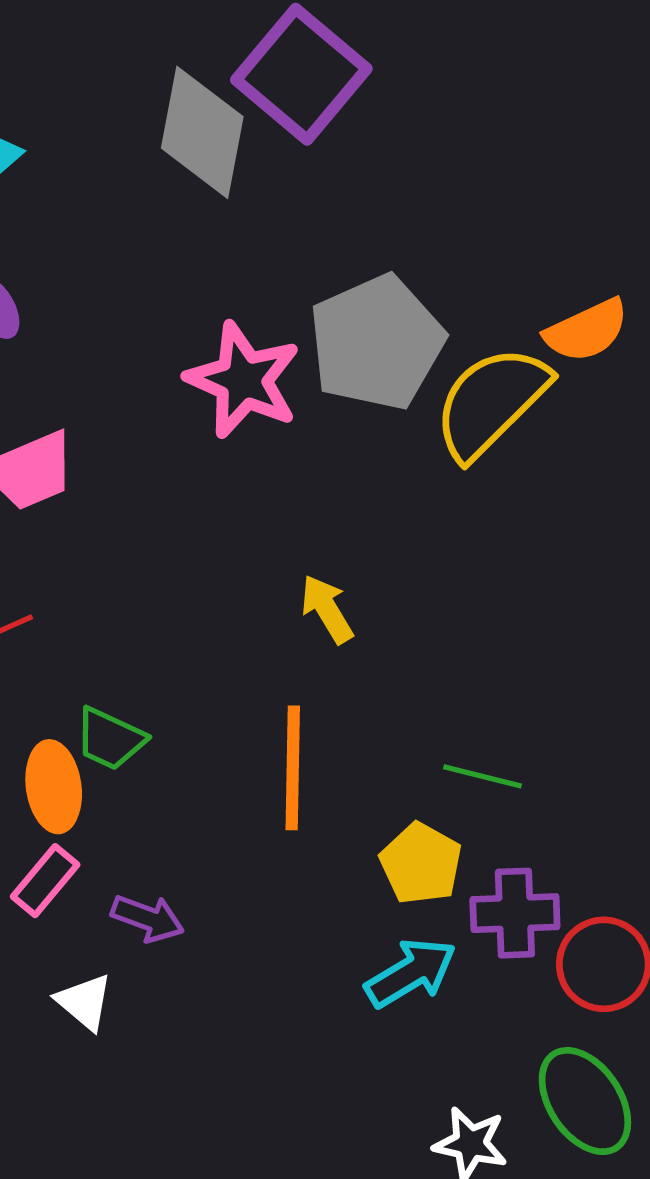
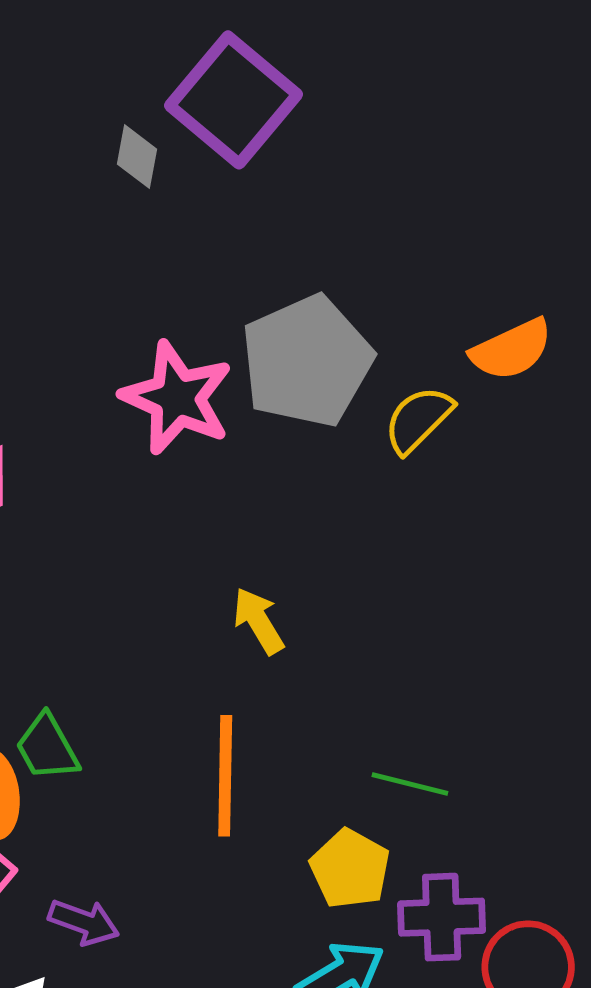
gray diamond: (202, 132) -> (137, 157), size x0.5
yellow semicircle: (491, 402) -> (418, 419), size x0.6
green trapezoid: (110, 739) -> (47, 747), turned 36

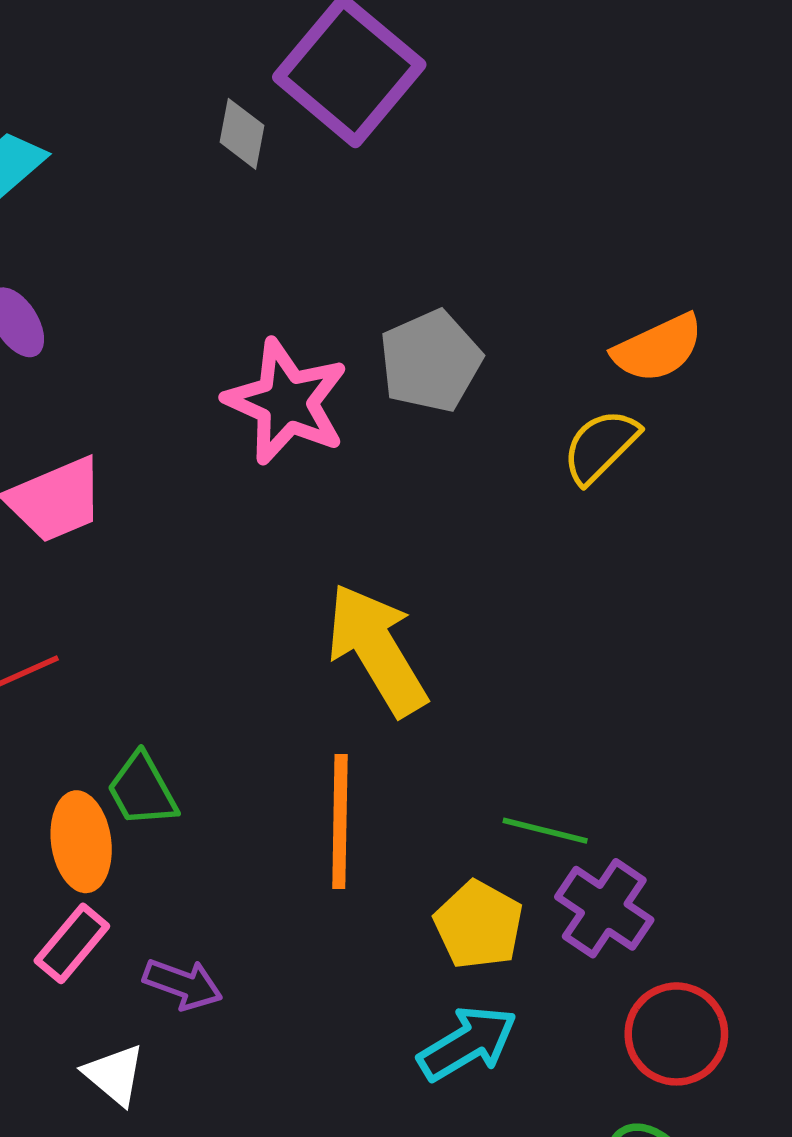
gray pentagon: (307, 361) -> (431, 361), size x0.7
yellow semicircle: (418, 419) -> (601, 446), moved
yellow arrow: (258, 621) -> (377, 650), size x1.8
purple cross: (442, 917) -> (604, 908), moved, turned 36

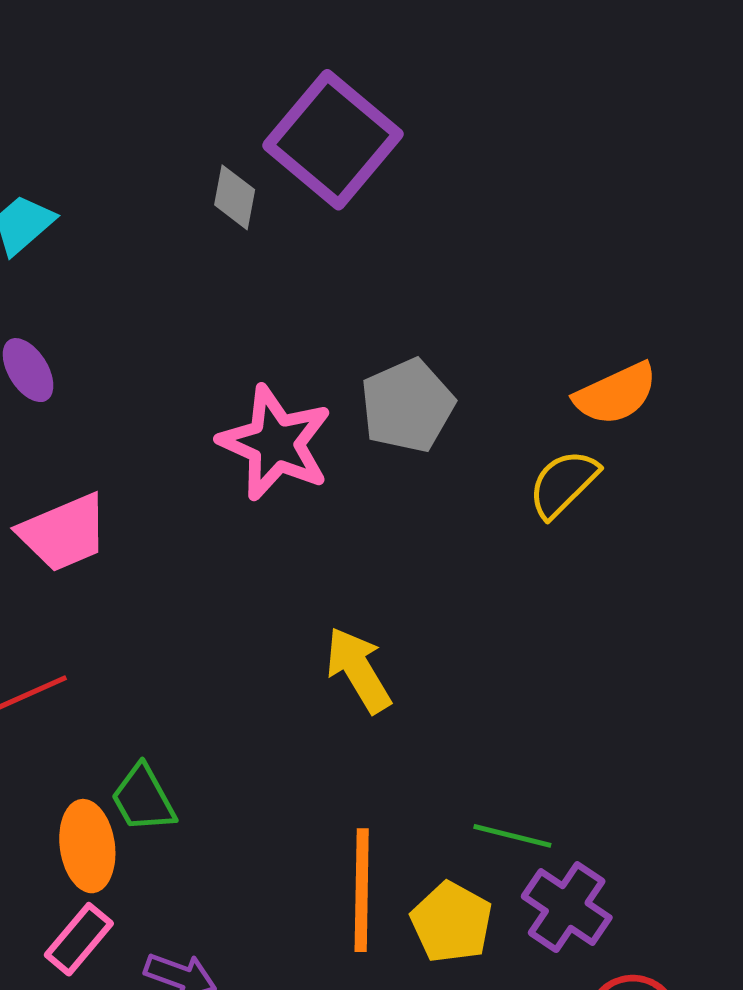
yellow arrow: (377, 650) -> (358, 670), size x0.7
orange line: (340, 821) -> (362, 890), moved

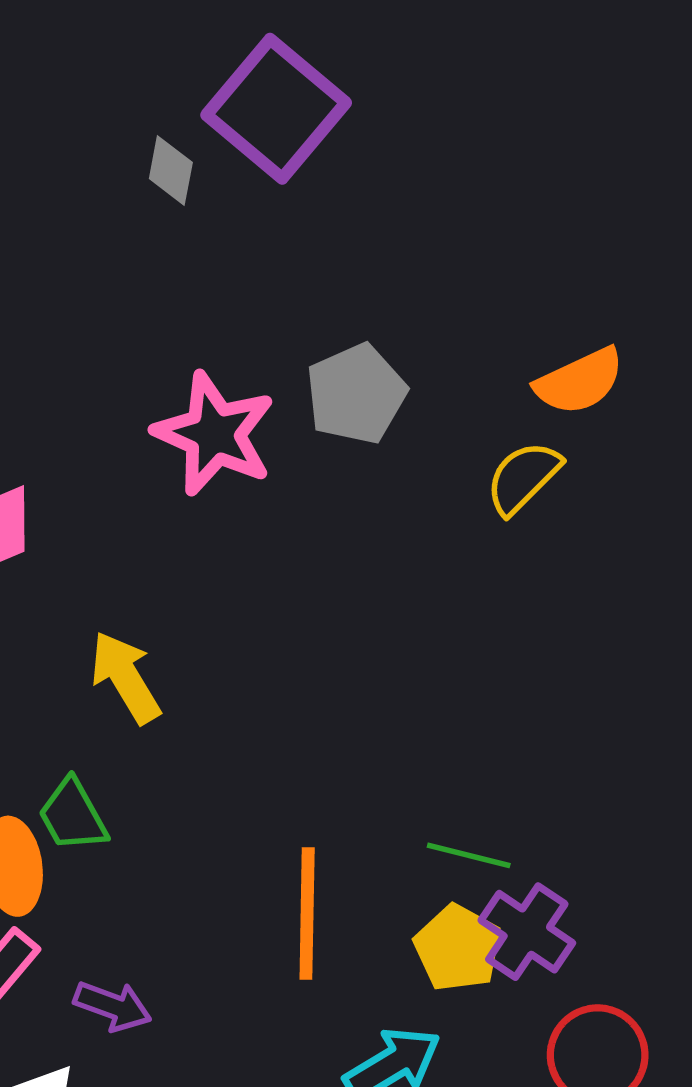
yellow arrow: (358, 670) -> (125, 677), moved
yellow pentagon: (451, 922) -> (458, 948), moved

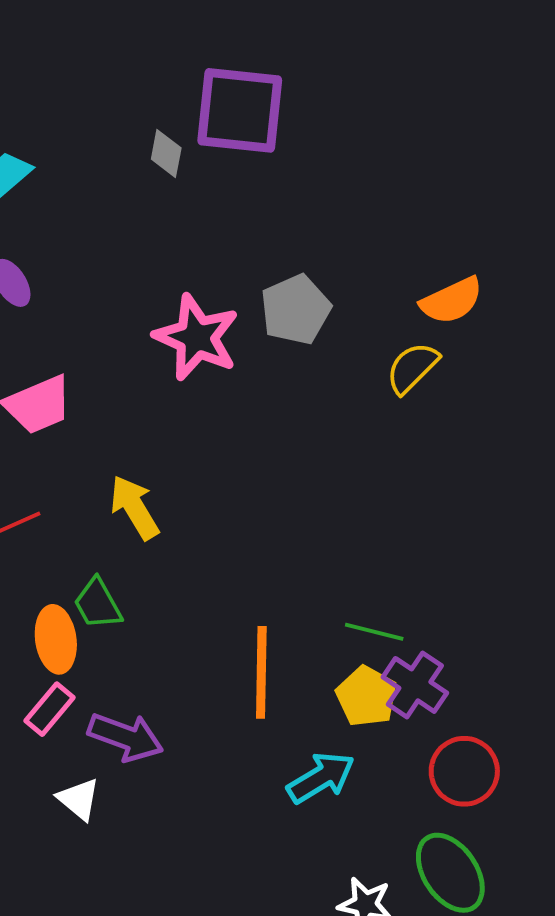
purple square: (276, 109) -> (240, 110), turned -34
purple arrow: (113, 1006) -> (126, 737), size x1.4

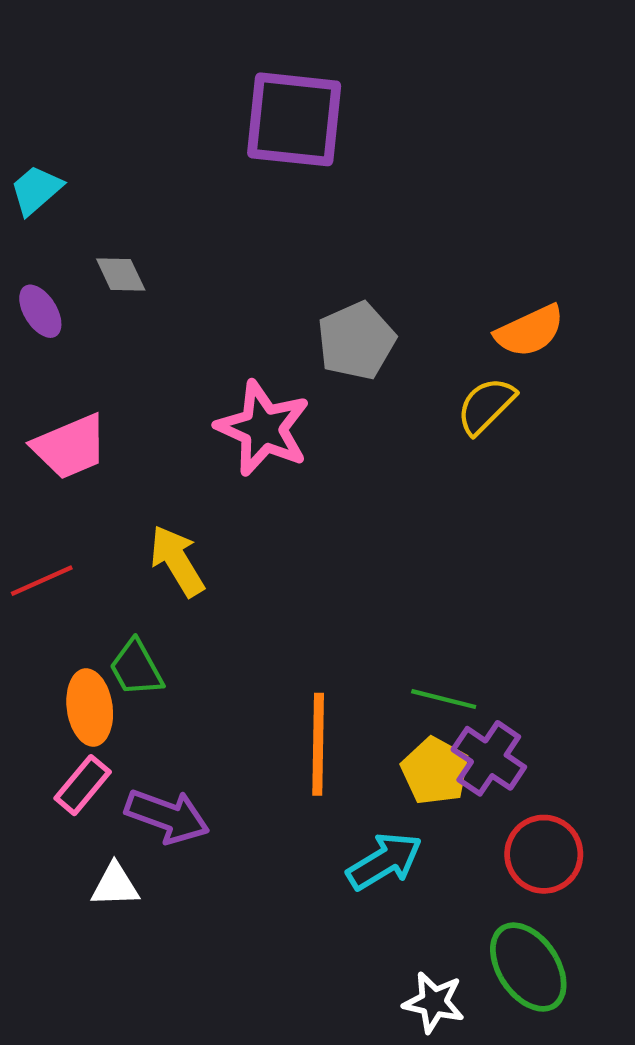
gray diamond: (166, 153) -> (121, 275), moved, turned -36
pink star: (197, 337) -> (263, 428), moved
white triangle: (79, 799) -> (115, 885), turned -42

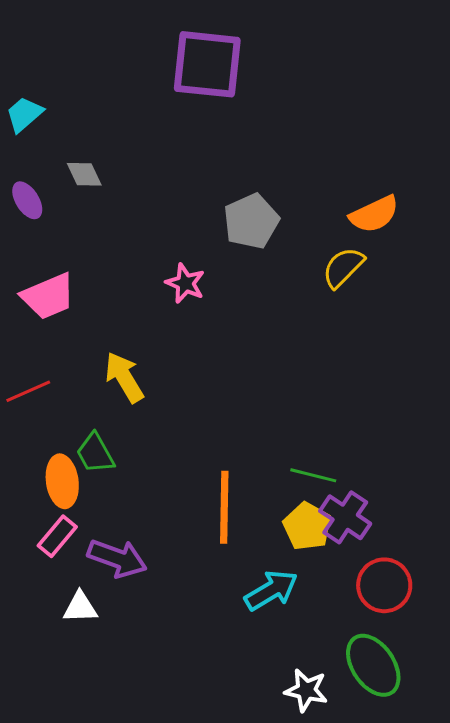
pink star: (263, 428) -> (185, 283), size x0.6

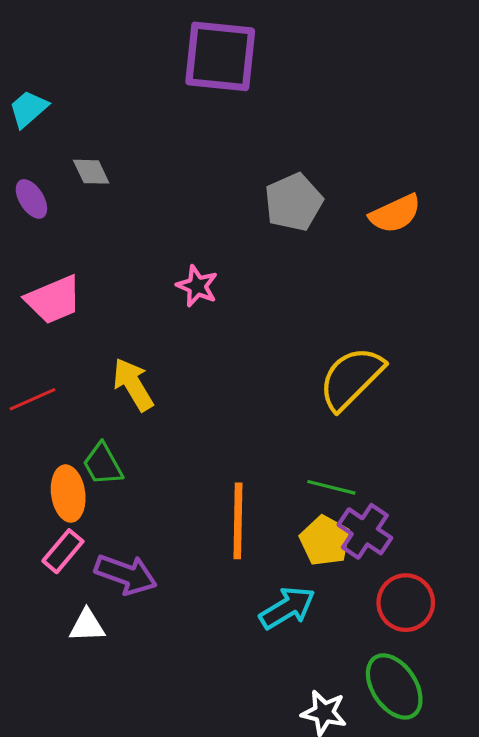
gray pentagon: (251, 221) -> (294, 202), moved
yellow semicircle: (343, 267) -> (351, 378), moved, size x1.5

